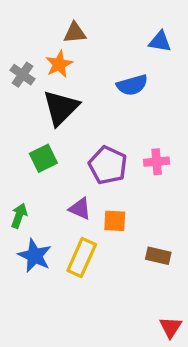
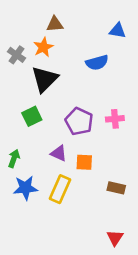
blue star: (35, 256) -> (25, 188), turned -30
red triangle: (171, 327) -> (115, 238), moved

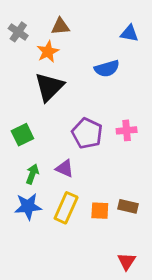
gray cross: (16, 55) -> (18, 32), moved
green square: (32, 116) -> (22, 135), moved
green arrow: (14, 158) -> (32, 174), moved
orange square: (84, 162) -> (100, 211), moved

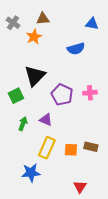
black triangle: (49, 87) -> (35, 76), moved
blue star: (28, 206) -> (31, 173), moved
red triangle: (127, 261) -> (80, 187), moved

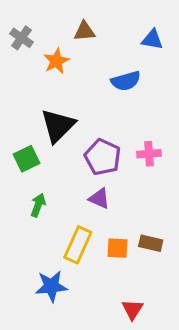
brown triangle: (43, 19) -> (84, 31), moved
purple triangle: (46, 120) -> (99, 198), moved

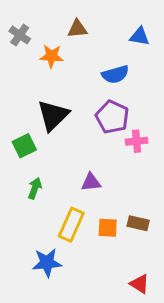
orange star: (56, 61) -> (52, 56), turned 30
purple pentagon: (103, 157) -> (112, 117), moved
purple triangle: (99, 198) -> (91, 182), turned -30
red triangle: (132, 309) -> (140, 284), moved, turned -30

